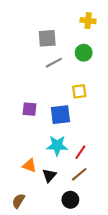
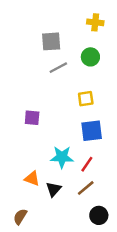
blue square: (60, 115) -> (92, 131), moved
black circle: (70, 200) -> (99, 215), moved

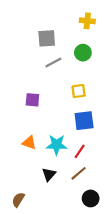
purple square: (32, 118) -> (32, 100), moved
orange triangle: (32, 178) -> (29, 143), moved

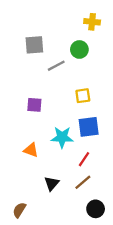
gray square: (47, 38) -> (34, 45), moved
green circle: (83, 53) -> (79, 49), moved
cyan star: (57, 145) -> (62, 137), moved

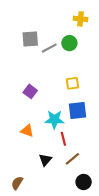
gray line: (56, 66) -> (49, 48), moved
purple square: (34, 105) -> (30, 91), turned 32
red line: (84, 159) -> (63, 139), moved, turned -48

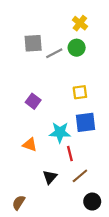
yellow cross: (81, 19) -> (80, 23), moved, turned 32

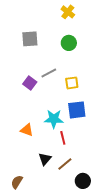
yellow cross: (80, 23) -> (68, 12), moved
gray line: (54, 53) -> (49, 73), moved
purple square: (33, 101) -> (30, 83), moved
brown line: (80, 176) -> (65, 164), moved

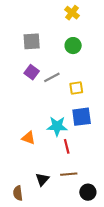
purple square: (30, 83) -> (32, 72), moved
black triangle: (45, 159) -> (42, 179), moved
brown line: (65, 164) -> (69, 174), turned 35
brown semicircle: (17, 182) -> (18, 193), turned -40

